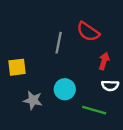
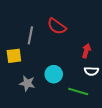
red semicircle: (88, 32) -> (57, 26), moved
gray line: (59, 43) -> (30, 35), moved

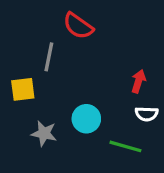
red semicircle: (57, 26) -> (78, 26), moved

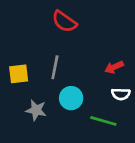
gray line: (49, 57) -> (55, 67), moved
red arrow: (138, 81) -> (114, 67), turned -132

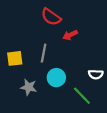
red arrow: (114, 67) -> (70, 35), moved
green line: (103, 121) -> (82, 96), turned 30

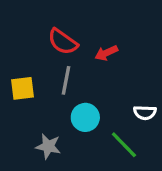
red semicircle: (51, 17) -> (63, 42), moved
gray star: (29, 87) -> (48, 146), moved

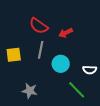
cyan circle: (85, 117) -> (61, 64), moved

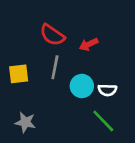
white semicircle: (90, 70) -> (107, 90), moved
gray star: (30, 91) -> (25, 122), moved

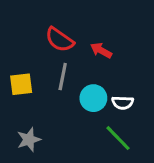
red arrow: (89, 44) -> (101, 50), turned 54
gray star: (25, 122) -> (29, 140), turned -30

